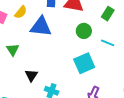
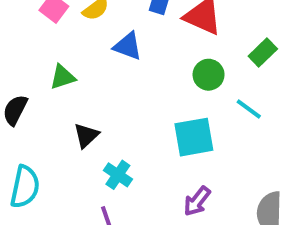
blue triangle: (41, 27) -> (128, 46), size x0.7
green triangle: (13, 50) -> (63, 77), turned 32

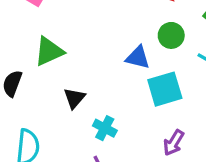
blue triangle: (128, 46) -> (138, 57), moved
green triangle: (63, 77) -> (49, 51), size x1.4

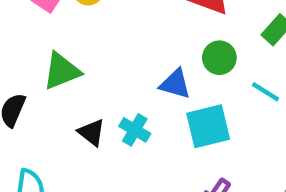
black triangle: (74, 98) -> (92, 133), turned -35
cyan cross: (105, 128) -> (135, 130), moved

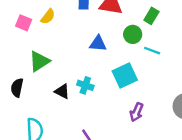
green circle: (219, 58) -> (133, 34), moved
blue triangle: (175, 84) -> (98, 44), moved

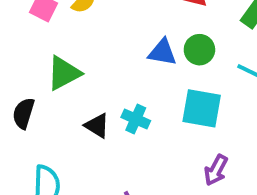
green circle: (133, 34) -> (199, 50), moved
cyan square: (125, 75) -> (202, 108), turned 30

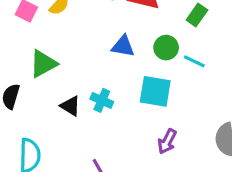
green circle: (199, 50) -> (166, 48), moved

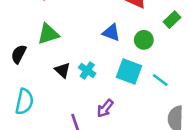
cyan line: (194, 61) -> (160, 80), moved
purple arrow: (167, 141) -> (105, 108), moved

